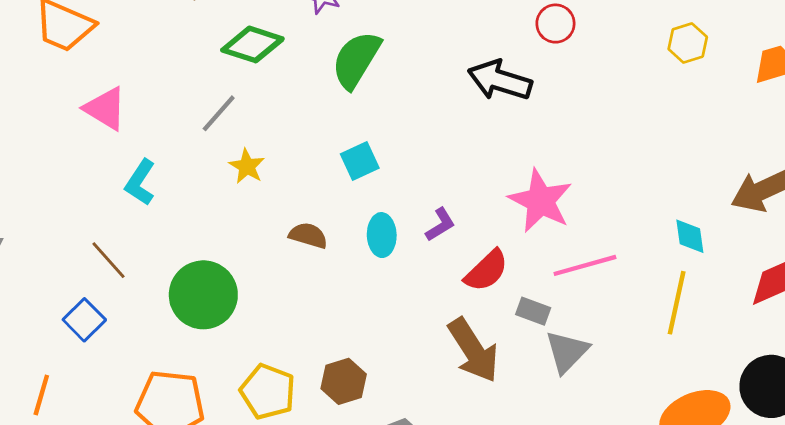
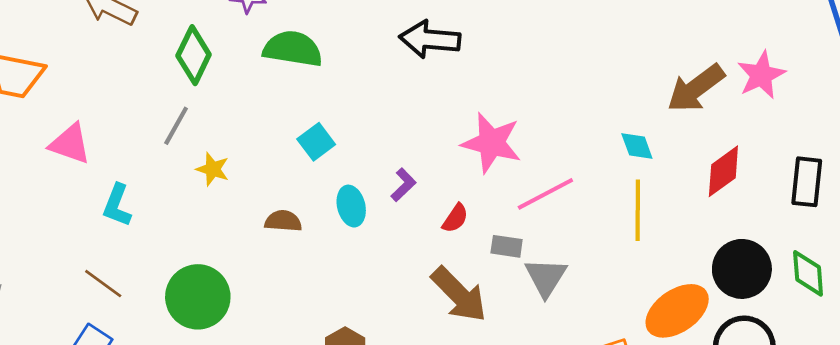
green diamond: (252, 44) -> (194, 55), turned -70
green semicircle: (356, 60) -> (293, 49), turned 80
red semicircle: (486, 271) -> (455, 218), size x0.7

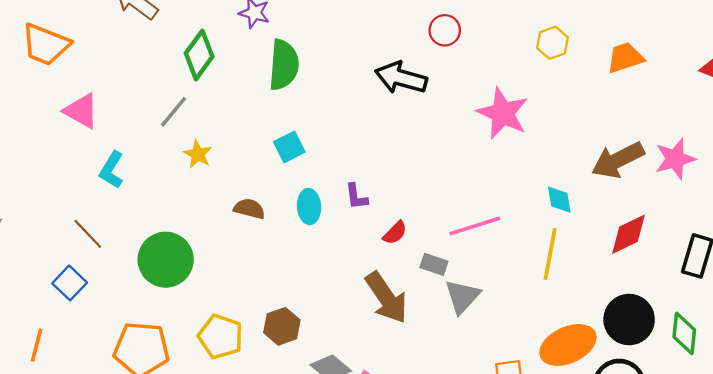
green semicircle: (293, 49) -> (284, 65), turned 75
pink star: (491, 143) -> (503, 113), moved
purple L-shape: (403, 185) -> (356, 197), turned 116

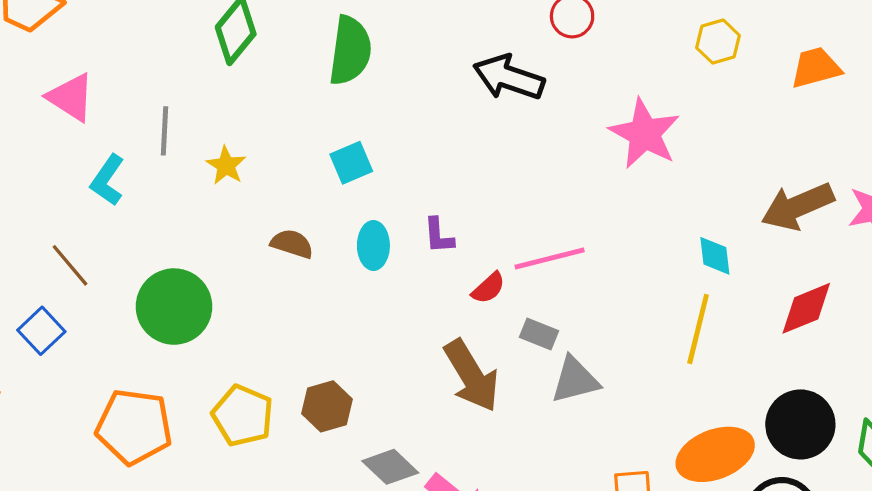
gray line: (174, 112) -> (165, 131), moved, turned -40
pink line: (475, 226) -> (550, 258), moved
gray triangle: (462, 296) -> (575, 380), turned 30

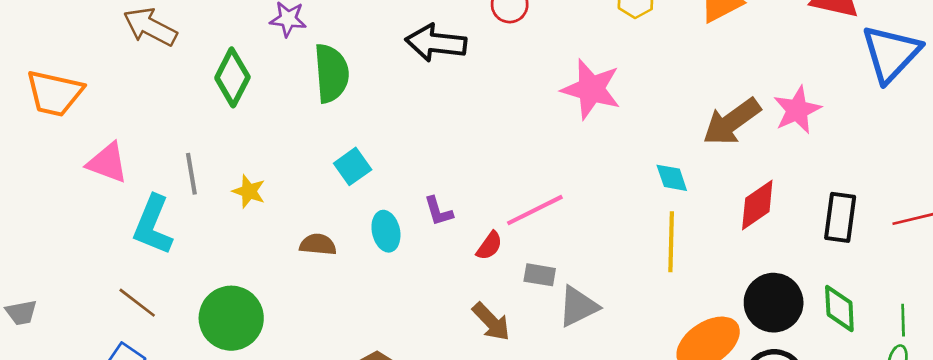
black arrow: (509, 77) -> (436, 43), moved
cyan L-shape: (107, 180) -> (153, 225), size x1.4
brown arrow: (472, 376) -> (491, 322), size x0.7

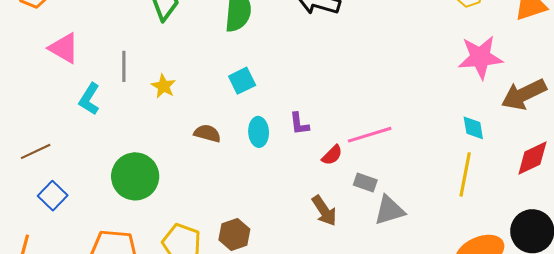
pink star: (591, 89) -> (480, 57), moved, turned -30
cyan L-shape: (153, 225) -> (89, 99), size x0.7
brown line: (137, 303) -> (36, 151), moved, turned -72

